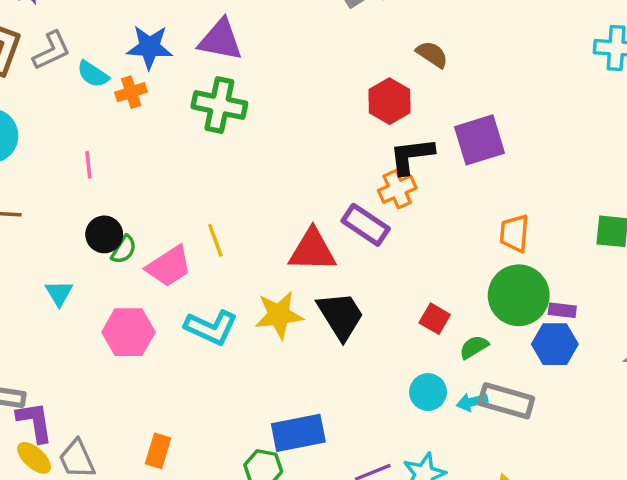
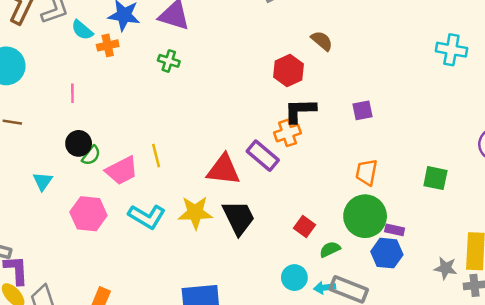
green cross: (219, 105) -> (169, 61), size x0.6
purple square: (480, 140) -> (363, 110), moved, size x0.6

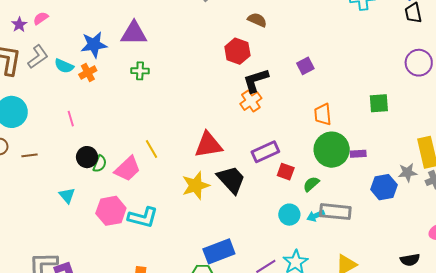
purple rectangle: (263, 156) -> (265, 152), moved, turned -48
cyan L-shape: (147, 216) -> (143, 217), moved
blue hexagon: (387, 253) -> (384, 187), moved

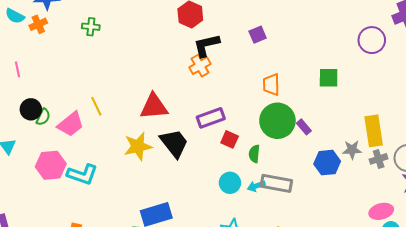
purple rectangle: (358, 154) -> (304, 127), turned 49
green semicircle: (311, 184) -> (254, 154), turned -48

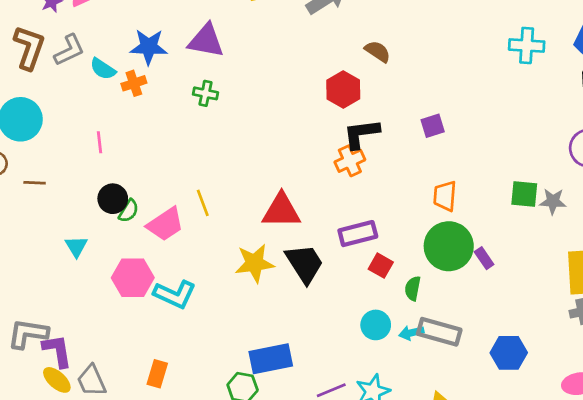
gray star: (352, 150) -> (553, 201), moved
blue hexagon: (327, 163) -> (509, 353), moved

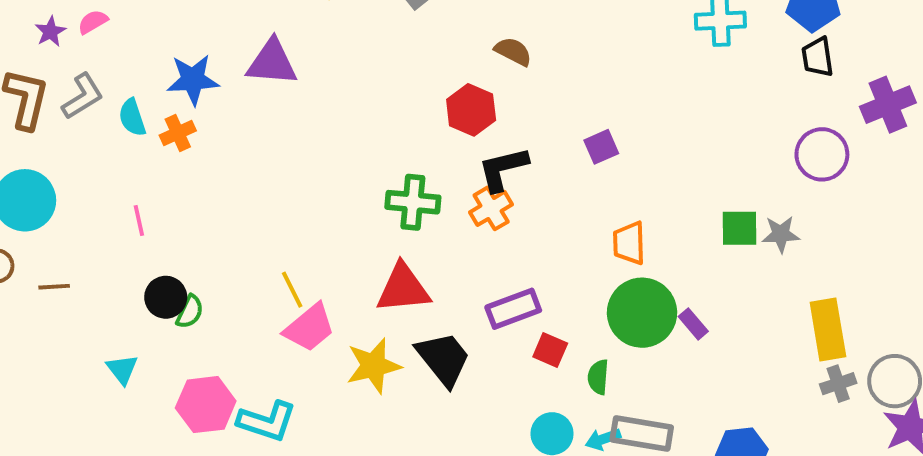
cyan semicircle: (103, 69) -> (132, 117), turned 44
green cross: (205, 93) -> (413, 202), moved, size x1.5
pink trapezoid: (165, 224) -> (309, 328), moved

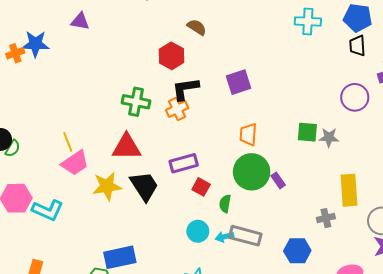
purple triangle: (272, 62) -> (80, 21), moved, size x0.7
blue star: (193, 80) -> (35, 44), moved
purple square: (601, 147) -> (239, 82), size x1.4
gray cross: (838, 384) -> (326, 218), moved

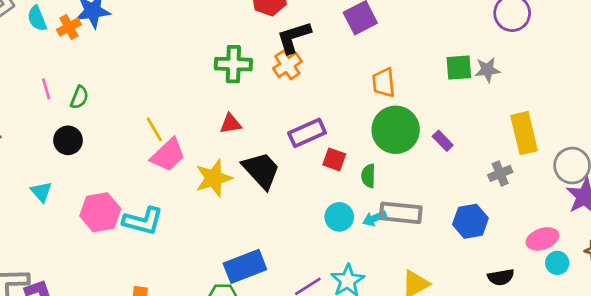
red triangle: (127, 147) -> (231, 124), size x0.6
green semicircle: (13, 148) -> (79, 97), moved
purple rectangle: (278, 180) -> (443, 141), moved

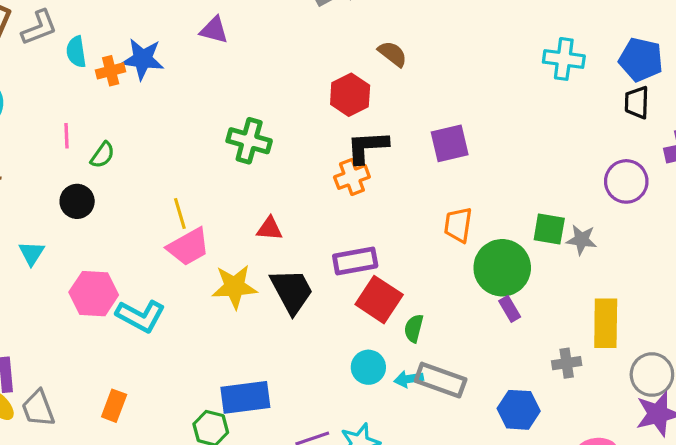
green cross: (233, 64) -> (249, 141), moved
green circle: (396, 130) -> (502, 268), moved
red square: (334, 159) -> (379, 300), size x1.6

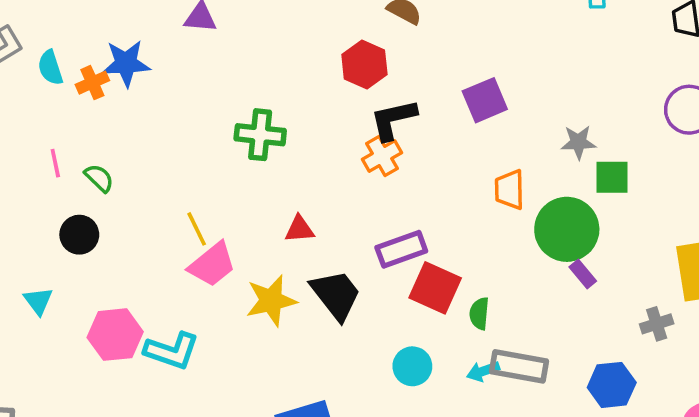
green semicircle: (103, 155) -> (99, 178), turned -72
gray star: (581, 240) -> (578, 142), moved
cyan circle: (368, 367) -> (412, 366), moved

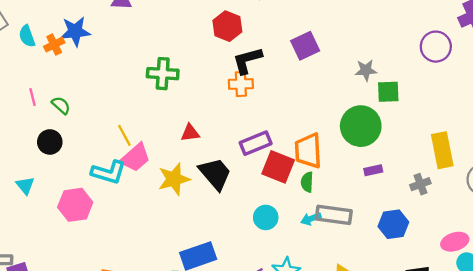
orange cross: (382, 156) -> (241, 84), turned 30
orange trapezoid: (509, 190) -> (308, 151), moved, size x1.4
purple rectangle: (583, 274) -> (373, 170), moved, turned -60
cyan L-shape: (172, 351) -> (109, 172), moved

